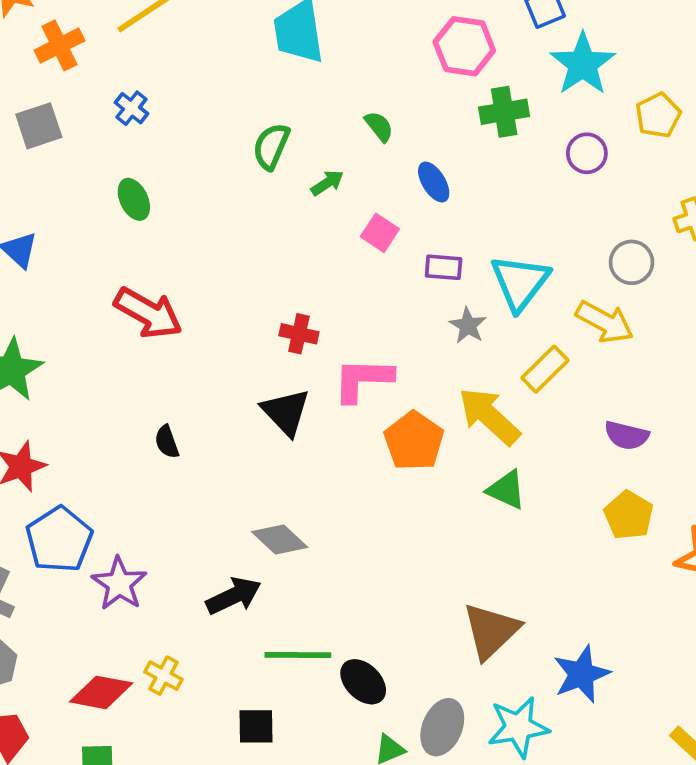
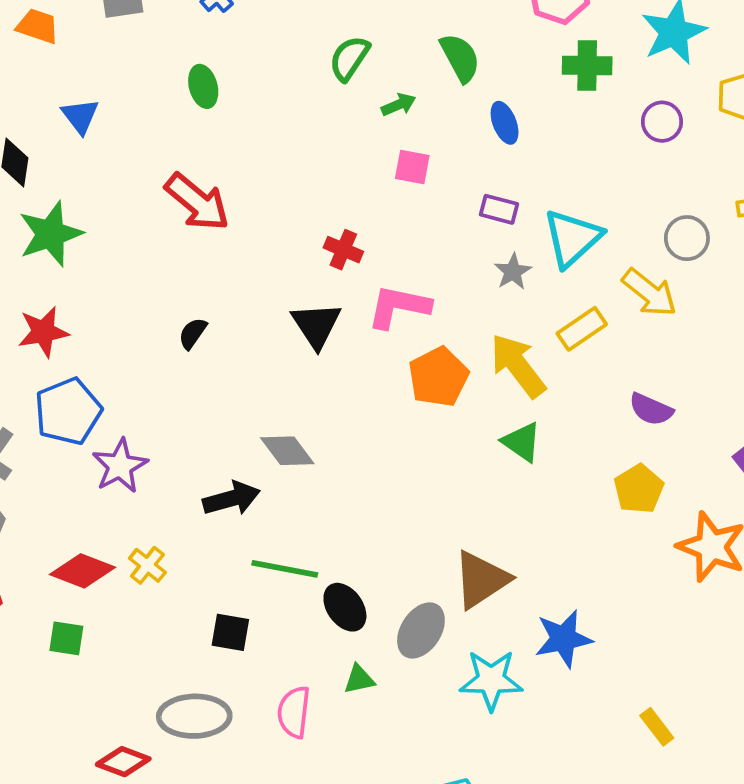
green semicircle: (379, 126) -> (460, 58), size x1.5
pink square: (380, 233) -> (412, 167), moved, turned -33
black semicircle: (167, 442) -> (193, 333), turned 44
gray ellipse: (442, 727) -> (421, 630), moved

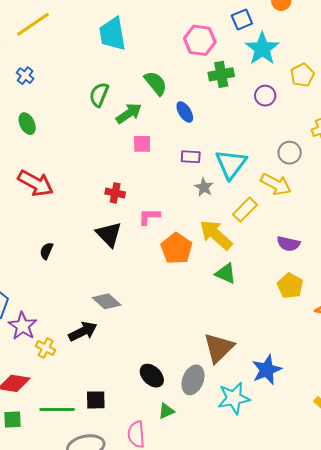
green arrow: (399, 105) -> (129, 113), size x1.5
pink L-shape: (399, 307) -> (149, 217), size x0.7
yellow cross: (147, 565) -> (46, 348), moved
green line: (285, 569) -> (57, 410), moved

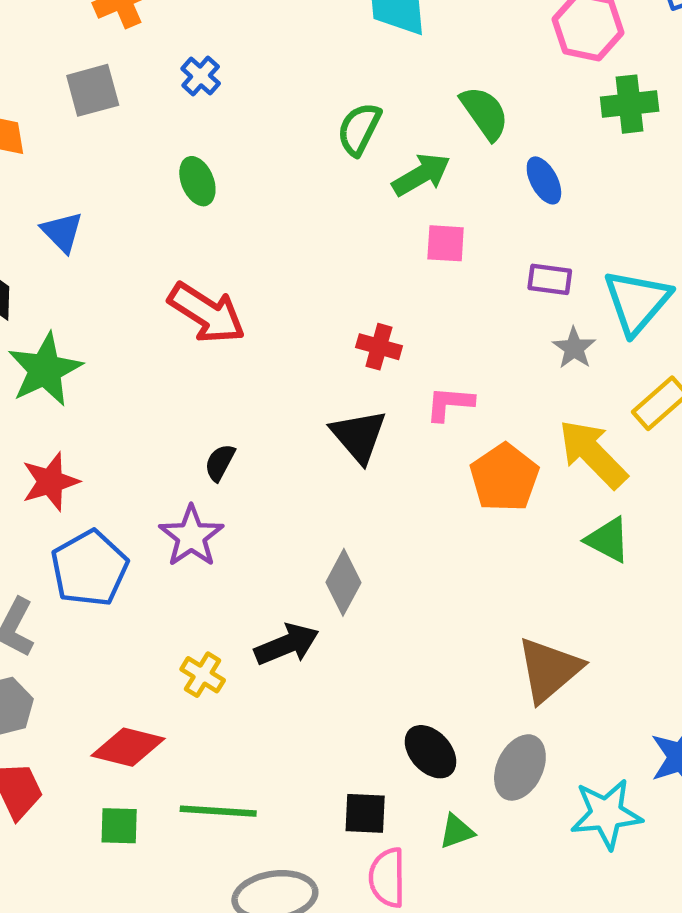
gray diamond: (107, 301) -> (343, 582), turned 72
purple star: (23, 326) -> (191, 536), moved
brown triangle: (219, 348) -> (549, 670), moved
black square: (96, 400) -> (365, 813), moved

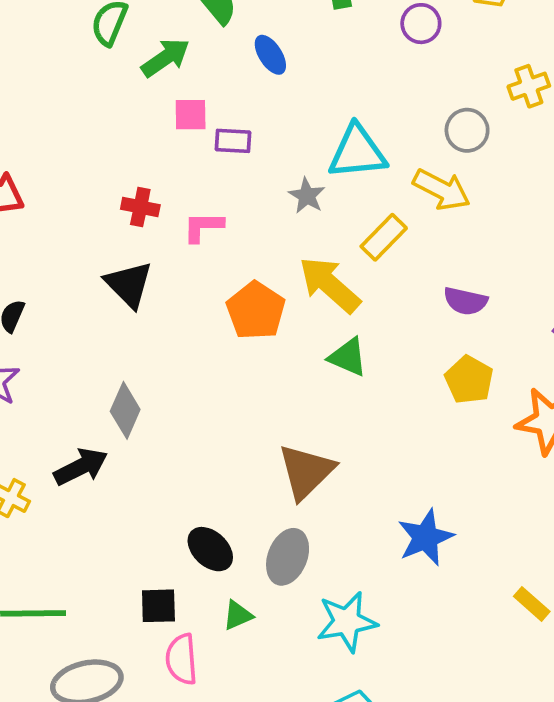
purple rectangle: (550, 279) -> (233, 141), moved
cyan triangle: (637, 302) -> (357, 152), turned 48
pink L-shape: (450, 404) -> (203, 227), moved
cyan star: (606, 814) -> (347, 622), moved

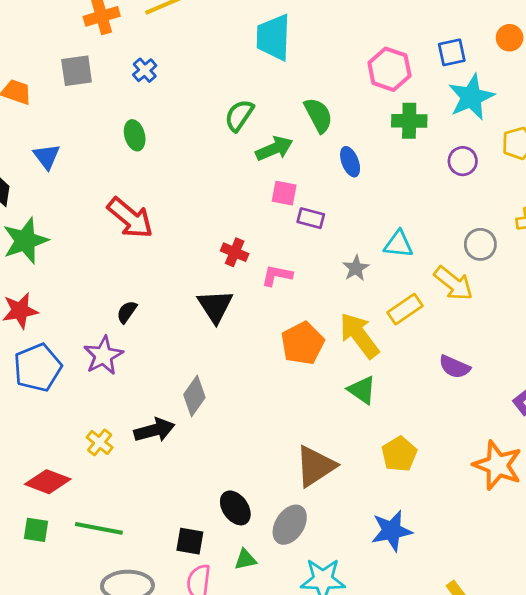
cyan triangle: (357, 152) -> (398, 244), size x0.7
yellow pentagon: (469, 380) -> (399, 454), moved

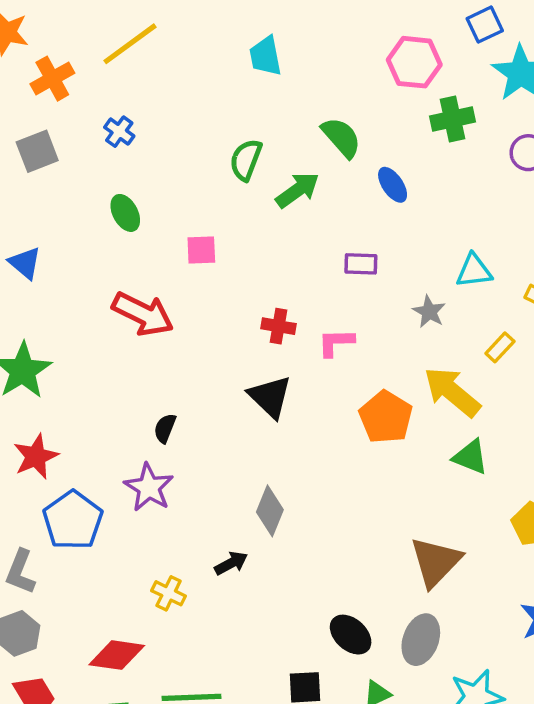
cyan trapezoid: (273, 37) -> (265, 56), size x0.7
pink square: (284, 193) -> (201, 250), moved
yellow rectangle: (405, 309) -> (500, 347), size x0.7
black arrow: (154, 430) -> (231, 563), size x0.7

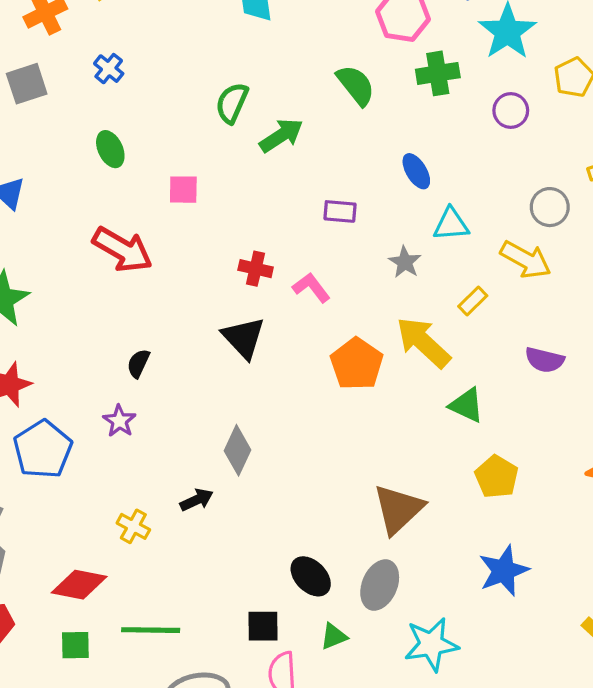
green semicircle: (341, 137) -> (356, 85), moved
blue ellipse: (393, 185) -> (416, 171), moved
pink L-shape: (336, 342) -> (311, 288), turned 51
green triangle: (471, 457) -> (467, 405), moved
purple star: (149, 487) -> (119, 421), size x0.7

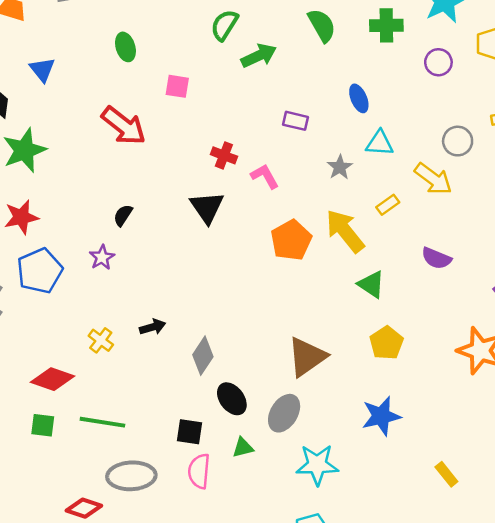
gray diamond: (238, 450) -> (203, 356), moved

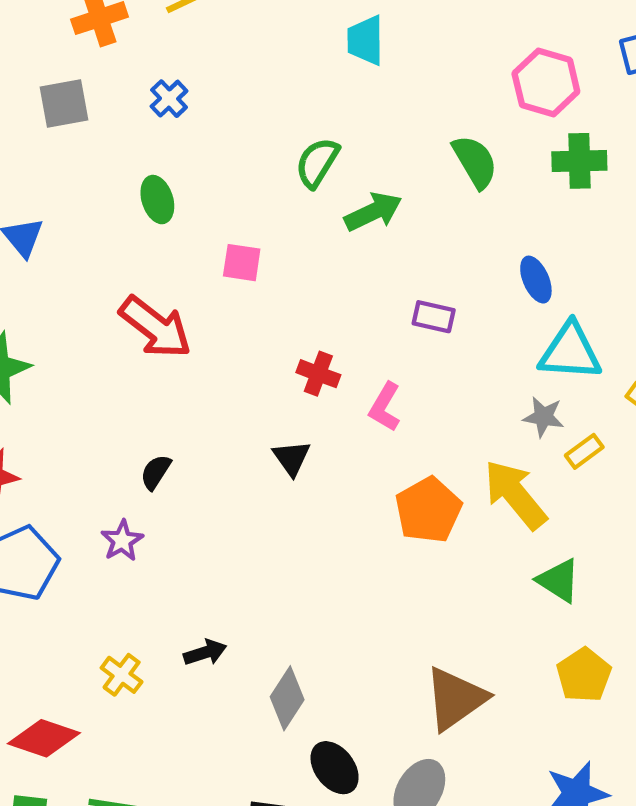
cyan triangle: (380, 143) -> (570, 352), size x1.4
gray star: (340, 167) -> (543, 417), moved, turned -30
pink L-shape: (265, 176) -> (385, 407), turned -120
black triangle: (207, 207) -> (292, 458), size x0.7

